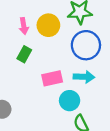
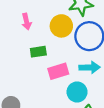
yellow circle: (48, 25) -> (61, 26), moved
green rectangle: (24, 54) -> (38, 52), moved, turned 56

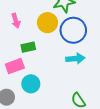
pink rectangle: (58, 71) -> (15, 66), moved
cyan circle: (77, 92) -> (31, 84), moved

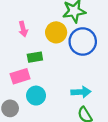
cyan arrow: (75, 59) -> (81, 92), moved

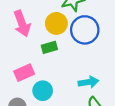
pink arrow: (23, 29) -> (22, 24), size x1.6
green rectangle: (35, 57) -> (49, 47), moved

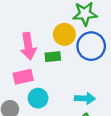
pink arrow: (22, 24) -> (28, 46), moved

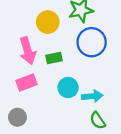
yellow circle: (64, 34) -> (48, 22), moved
cyan circle: (38, 98) -> (68, 87), moved

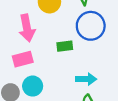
green rectangle: (54, 58) -> (65, 46), moved
cyan circle: (68, 87) -> (33, 86), moved

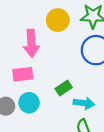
green rectangle: (65, 46) -> (64, 88), moved, turned -35

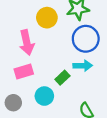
cyan circle: (29, 103) -> (44, 96), moved
cyan arrow: (84, 103) -> (83, 66), moved

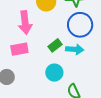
green rectangle: (62, 78) -> (55, 45), moved
cyan circle: (44, 96) -> (54, 73), moved

